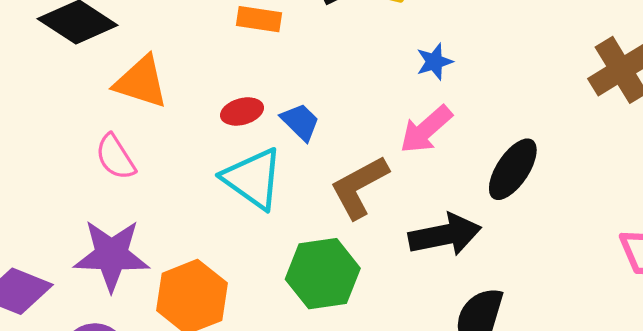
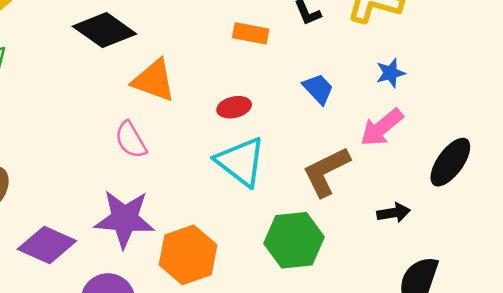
blue trapezoid: (300, 122) -> (318, 89), moved
black arrow: (445, 235) -> (394, 213), size x0.6

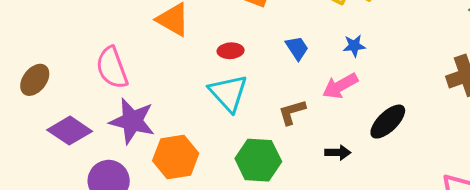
pink semicircle: (131, 140) -> (112, 68), moved, size x1.4
brown L-shape: (326, 172) -> (292, 112), size x0.7

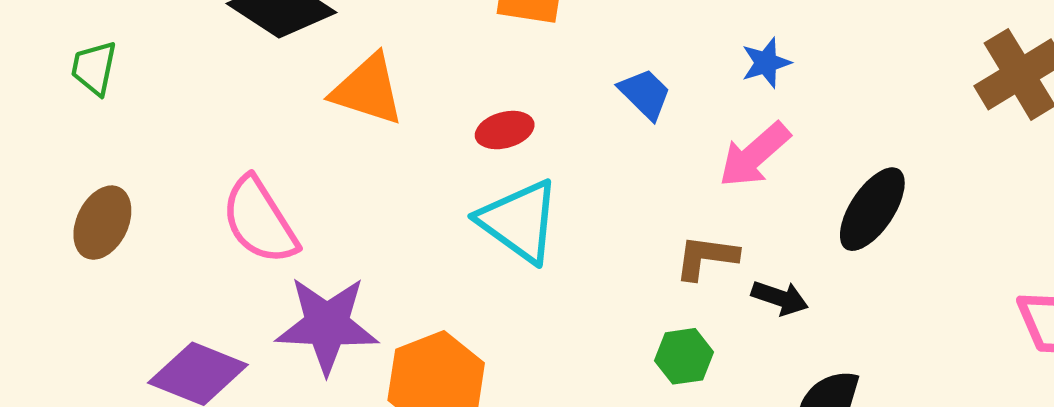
brown ellipse: (35, 80) -> (102, 223), moved
brown L-shape: (292, 112) -> (706, 257), moved, turned 36
black arrow: (338, 152) -> (780, 298), turned 30
green hexagon: (258, 160) -> (684, 356), moved, size x0.6

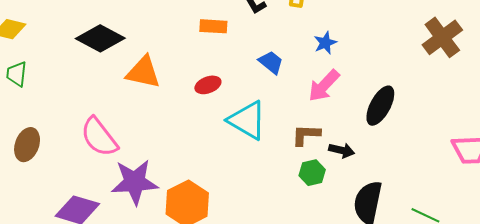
cyan triangle: (519, 221) -> (247, 120), moved
green hexagon: (684, 356) -> (312, 173), moved

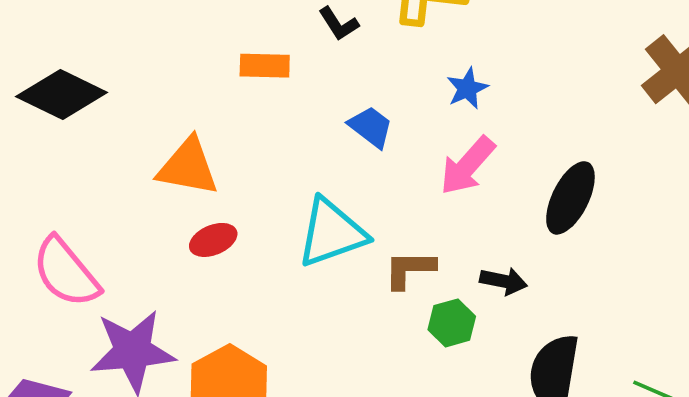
orange triangle: (143, 72) -> (188, 167), moved
red ellipse: (208, 85) -> (213, 240), moved
cyan triangle: (247, 120) -> (332, 233), turned -48
brown L-shape: (306, 135) -> (410, 269), moved

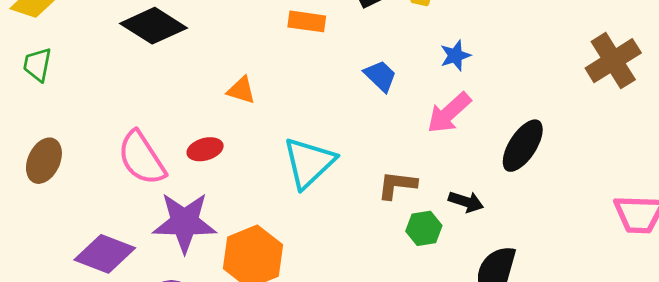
orange triangle: (188, 167) -> (241, 90), size x0.6
cyan triangle: (332, 233) -> (309, 163), moved, turned -30
red ellipse: (213, 240) -> (205, 149), moved

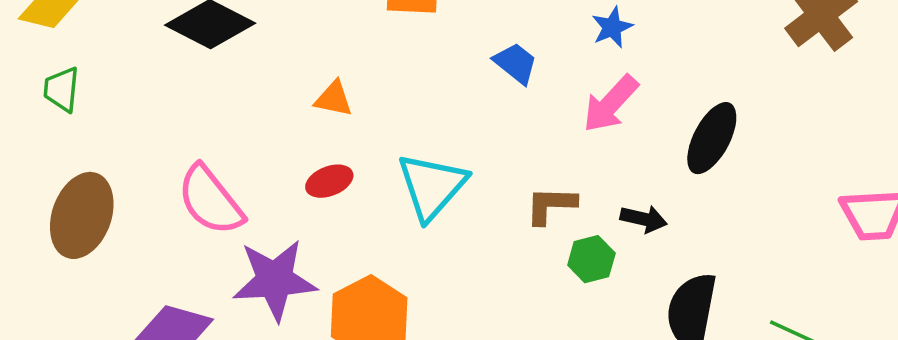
red ellipse: (205, 149) -> (329, 181), moved
brown ellipse: (44, 161) -> (82, 215), size x1.4

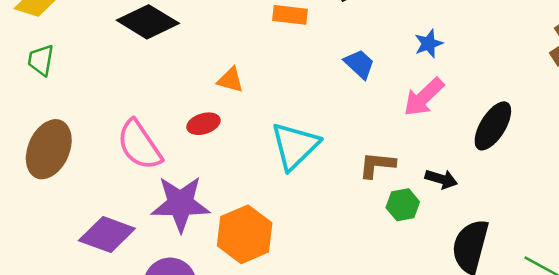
red ellipse: (329, 181) -> (203, 124), moved

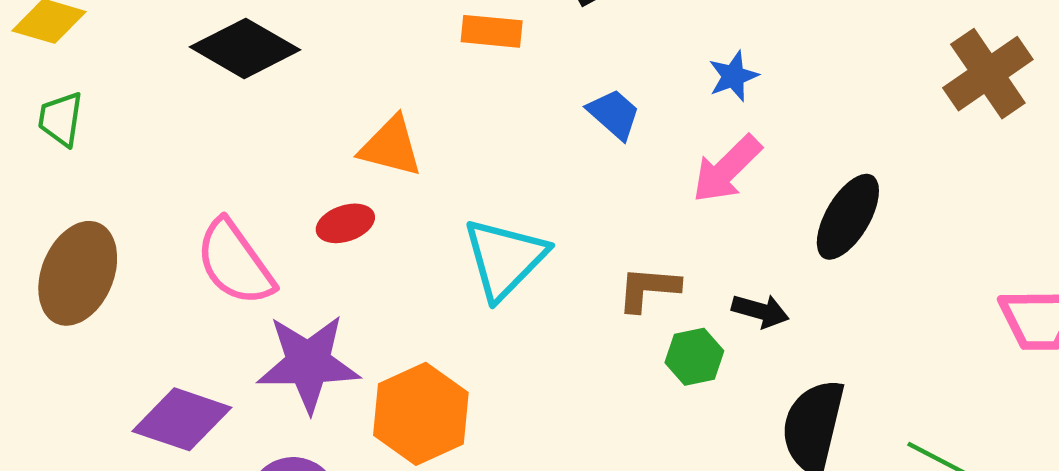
orange triangle: (230, 80) -> (391, 147), size x1.4

